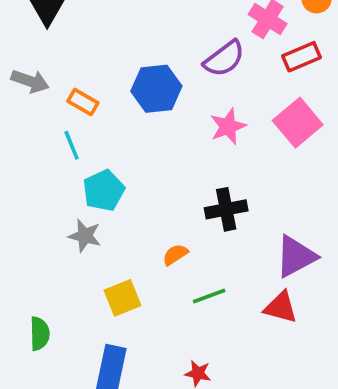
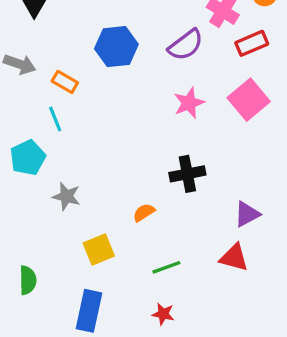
blue hexagon: (156, 89) -> (116, 47), moved
cyan pentagon: (104, 190) -> (28, 158), moved
purple triangle: (296, 256) -> (247, 214), size x0.7
green line: (209, 296) -> (166, 267), moved

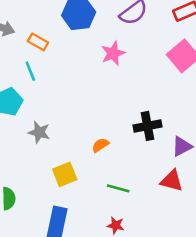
pink star: (189, 103) -> (113, 53), moved
black cross: (187, 174) -> (148, 126), moved
green line: (166, 267) -> (118, 188), turned 35

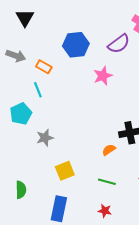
gray star: (39, 132) -> (45, 138), turned -30
orange semicircle: (100, 145) -> (109, 150), moved

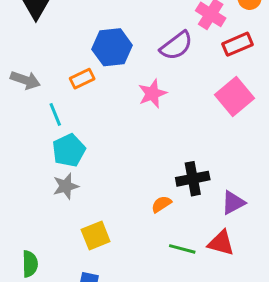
gray arrow: (16, 56) -> (25, 80), moved
orange rectangle: (44, 67) -> (82, 79), moved, turned -56
cyan pentagon: (21, 114) -> (69, 150), moved
green line: (107, 182) -> (182, 249), moved

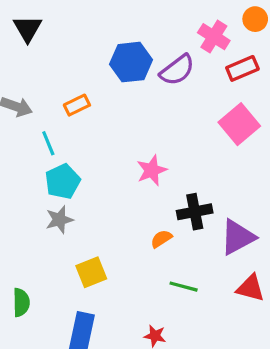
blue hexagon: (112, 47) -> (131, 62), moved
pink star: (152, 94) -> (152, 170), moved
purple triangle: (233, 203) -> (238, 237), size x1.4
red triangle: (221, 243) -> (250, 288), moved

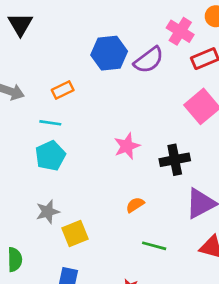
cyan line: (48, 143) -> (50, 123), moved, turned -60
black cross: (195, 212) -> (175, 160), moved
gray star: (59, 220) -> (48, 212), moved

